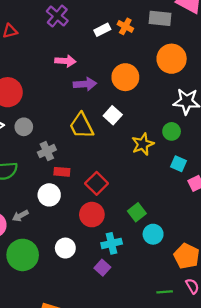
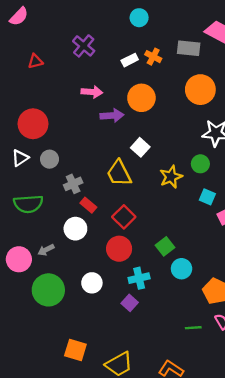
orange circle: (125, 77) -> (141, 98), moved
yellow trapezoid: (81, 126) -> (119, 173), moved
red rectangle: (62, 172) -> (88, 205), turned 35

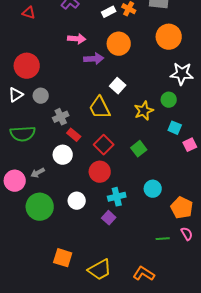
red triangle: (35, 61) -> (29, 13), turned 32
green square: (165, 246) -> (139, 149), moved

